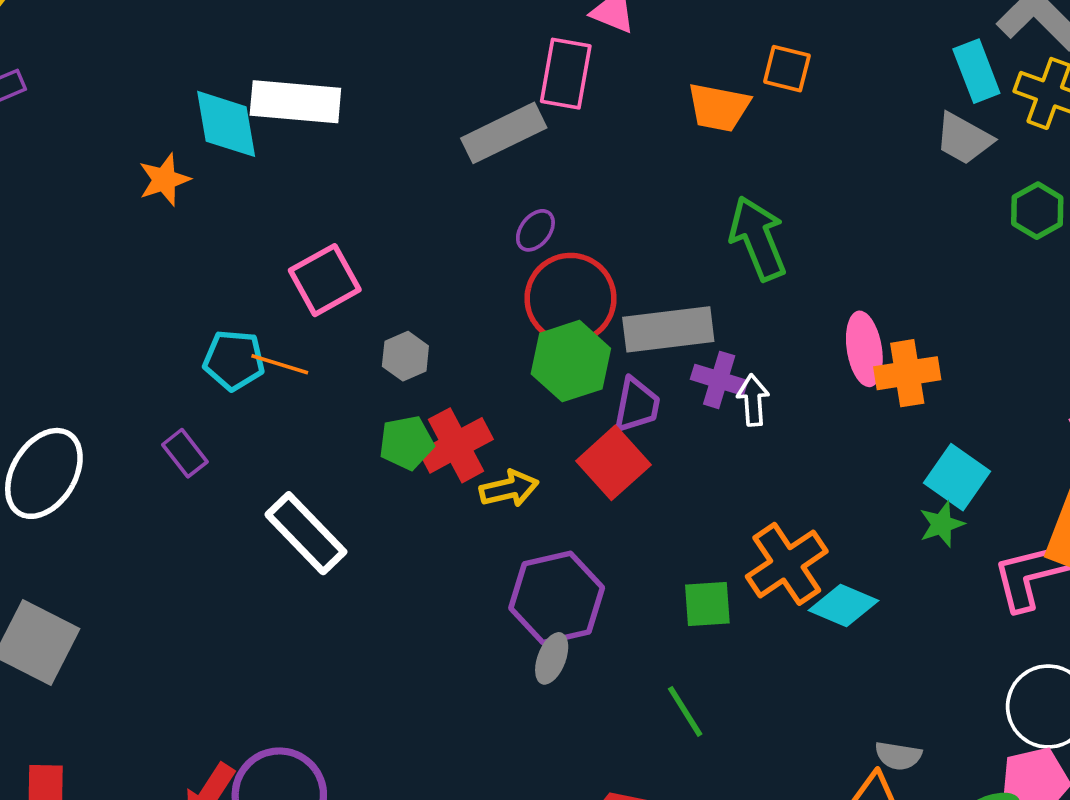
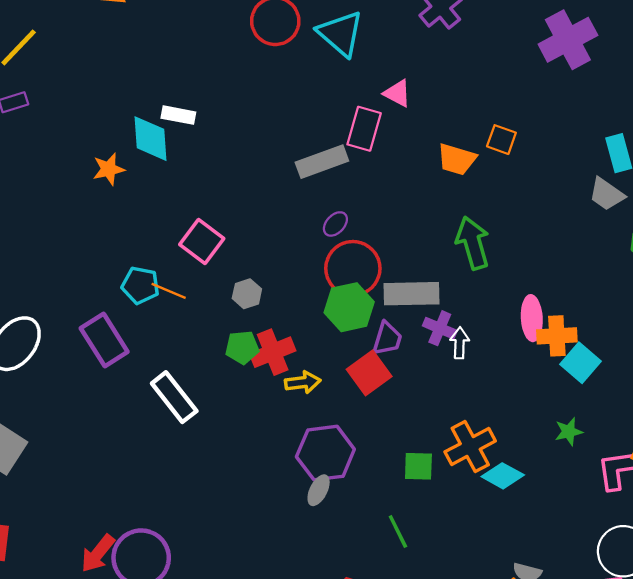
white rectangle: (295, 102) -> (178, 115), moved, size x0.6
pink square: (325, 280) -> (202, 242), turned -30
purple rectangle: (185, 453) -> (104, 340), size x1.8
cyan square: (957, 477) -> (580, 363), moved

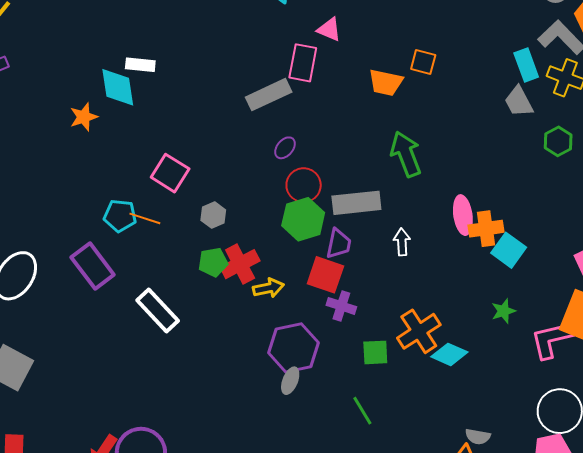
gray trapezoid: (607, 194) -> (519, 102), turned 32
red circle: (353, 268) -> (304, 185), size x0.7
purple cross: (440, 328) -> (341, 306), moved
red square: (369, 373) -> (325, 275), turned -30

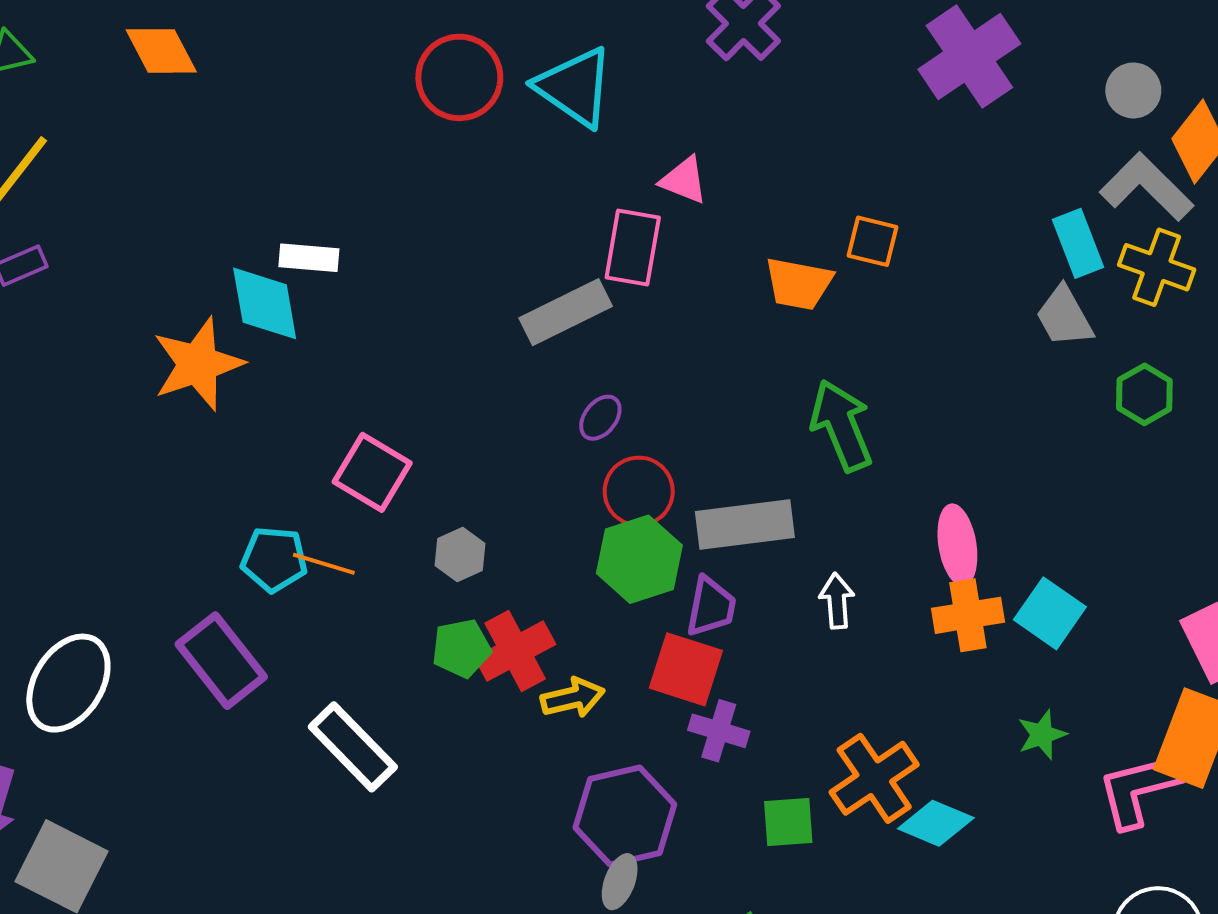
orange star: (84, 117) -> (198, 364), size x1.6
orange cross: (486, 229) -> (968, 615), moved

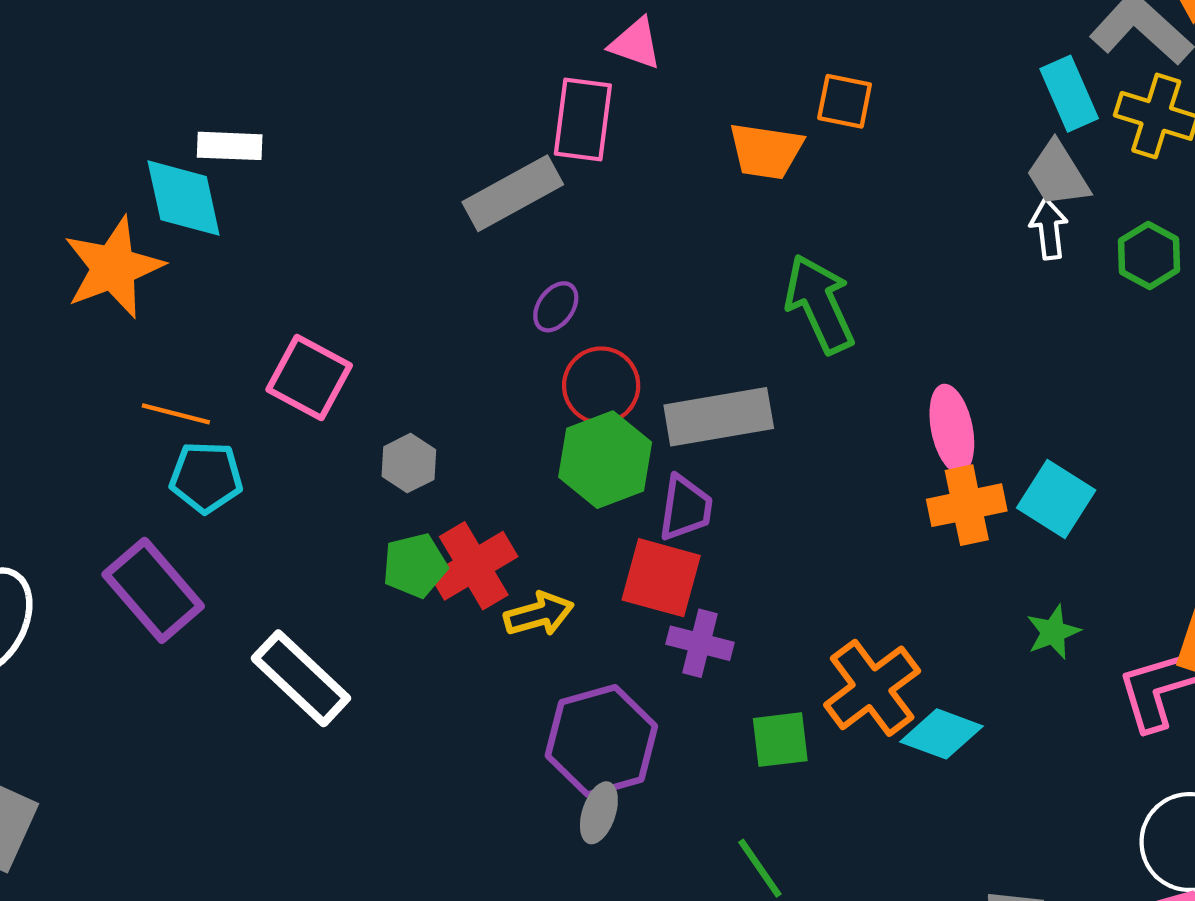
orange line: (324, 564) -> (176, 414), moved
white arrow: (837, 601) -> (1049, 229), moved

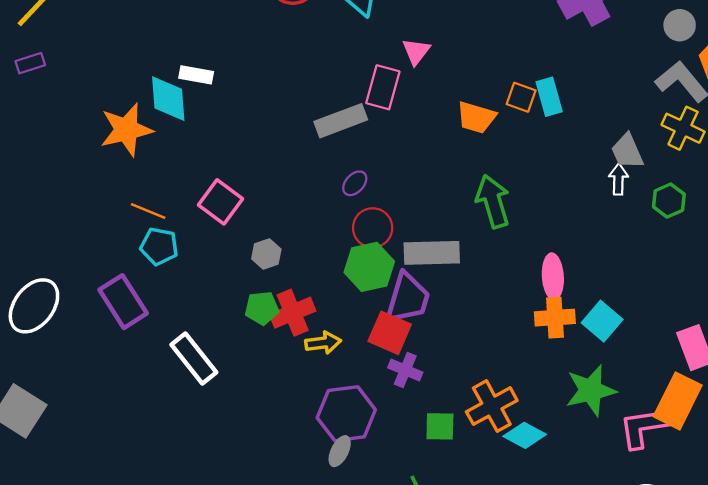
pink triangle: (636, 43) -> (416, 51), turned 40
cyan rectangle: (1069, 94) -> (549, 97), moved
purple trapezoid: (686, 508) -> (408, 298), size x1.5
green star: (1053, 632) -> (591, 390), size x1.8

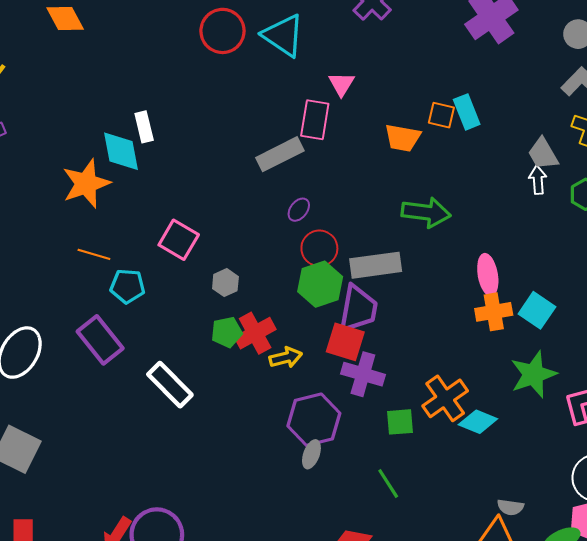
white rectangle: (196, 75) -> (144, 127), turned 72
green arrow: (493, 201) -> (426, 212), turned 120
orange line: (148, 211) -> (94, 254), moved
purple cross: (405, 370) -> (363, 374), size x1.4

